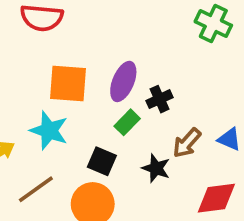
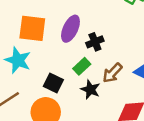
green rectangle: (127, 122) -> (82, 66), moved

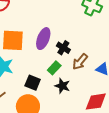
black cross: (95, 42) -> (63, 48), turned -32
brown arrow: (112, 73) -> (80, 62), moved

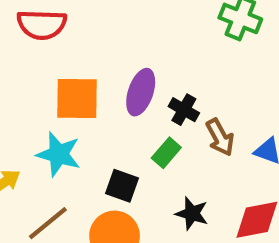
brown arrow: (80, 62) -> (220, 137), turned -66
black star: (62, 86) -> (192, 213), moved

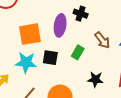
black cross: (184, 110) -> (81, 14), moved
black square: (122, 186) -> (50, 58), moved

